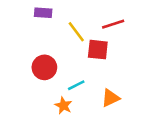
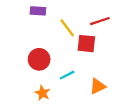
orange star: (63, 106) -> (42, 93), moved

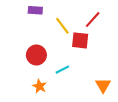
red line: (100, 21) -> (93, 20), turned -30
orange triangle: (98, 86) -> (103, 85), moved, turned -35

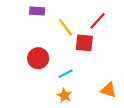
orange triangle: (103, 85) -> (108, 90), turned -42
orange star: (40, 86) -> (65, 96), moved

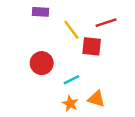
red line: (97, 21) -> (106, 23), turned 30
orange triangle: (108, 90) -> (96, 99), moved

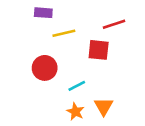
yellow line: (71, 30) -> (64, 33), moved, turned -66
orange triangle: (96, 99) -> (104, 106), turned 42

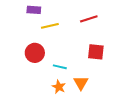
red square: (99, 50) -> (96, 52), moved
cyan line: (77, 86) -> (60, 67), turned 40

